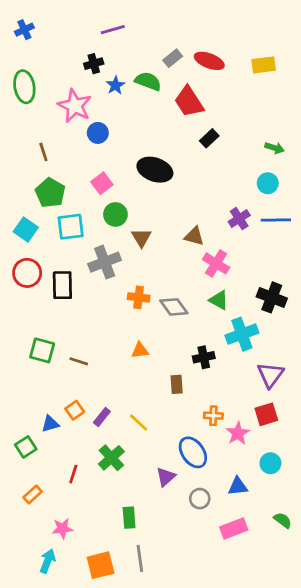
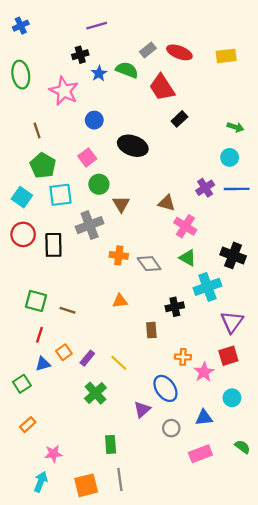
blue circle: (98, 133) -> (94, 120), moved
red line: (73, 474) -> (39, 335), moved

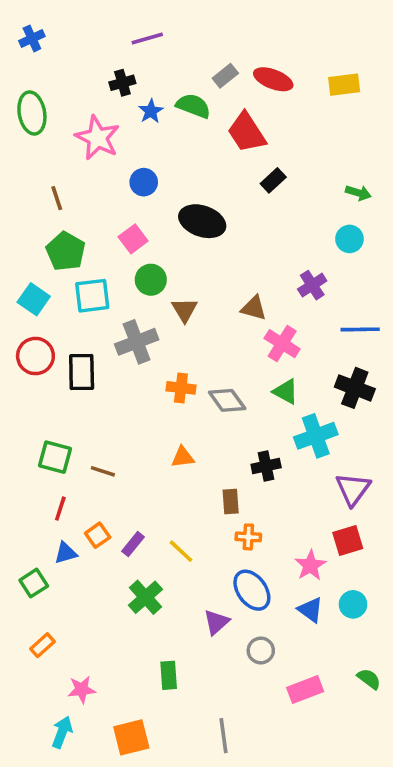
blue line: (237, 189) -> (360, 329), moved
orange cross: (183, 357) -> (248, 537), moved
blue triangle: (204, 418) -> (310, 610), moved, turned 42
gray line: (120, 479) -> (224, 736), moved

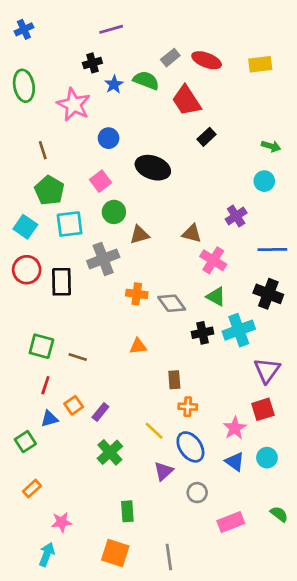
brown triangle: (184, 310) -> (139, 235), turned 45
black cross: (266, 466) -> (203, 333), moved
yellow line: (181, 551) -> (154, 431), moved
orange square: (131, 737) -> (115, 553), moved, turned 32

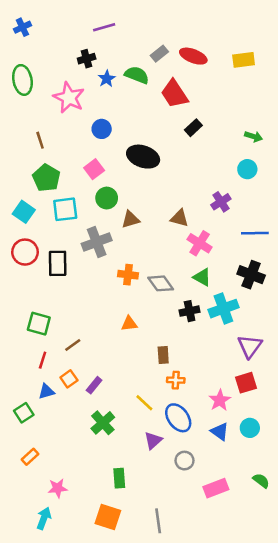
brown line: (78, 357) -> (73, 345), moved, turned -54

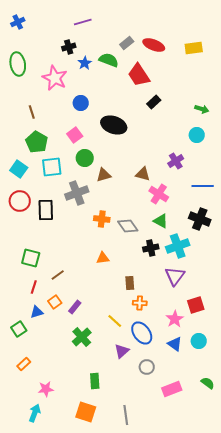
purple triangle: (250, 346) -> (175, 276), moved

